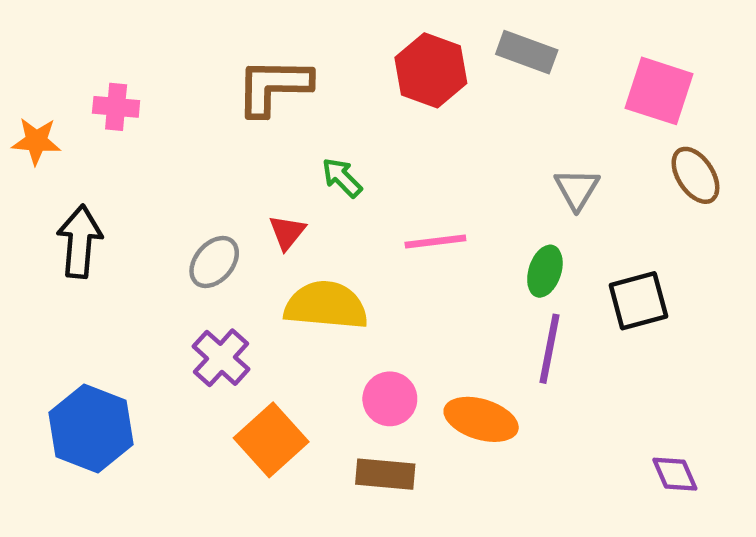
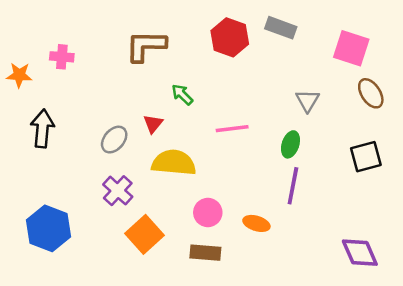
black square: (638, 301) -> (366, 157), moved
orange ellipse: (481, 419) -> (256, 223), size x0.7
purple diamond: (675, 474) -> (360, 253), size x1.5

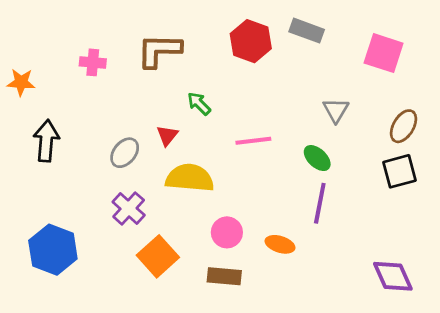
pink cross: (62, 57) -> (93, 62), moved
brown ellipse: (371, 93) -> (404, 126), moved, turned 64
green ellipse: (290, 144) -> (317, 158), turned -65

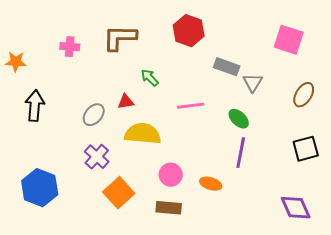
gray rectangle: (307, 31) -> (227, 67), moved
red triangle: (167, 135) -> (126, 102), turned 42
black square: (400, 171) -> (306, 149), moved

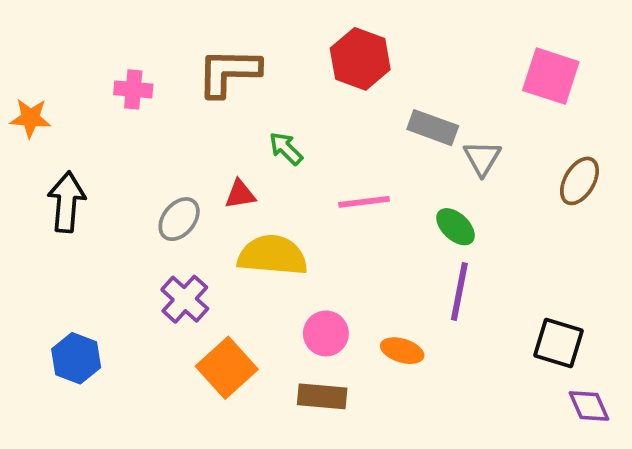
black square: (306, 149) -> (558, 343), moved, turned 32
blue hexagon: (40, 188) -> (76, 358), size x0.7
purple diamond: (296, 208) -> (589, 406), moved, size x0.7

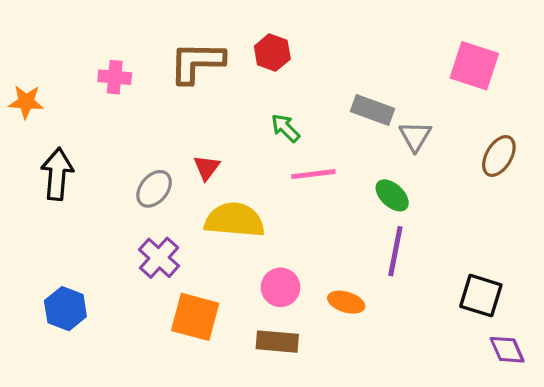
red hexagon: (360, 59) -> (272, 53), moved, size x0.7
green arrow: (286, 149) -> (285, 128), moved
red triangle: (240, 194) -> (207, 167), turned -44
orange square: (227, 368) -> (195, 317), turned -33

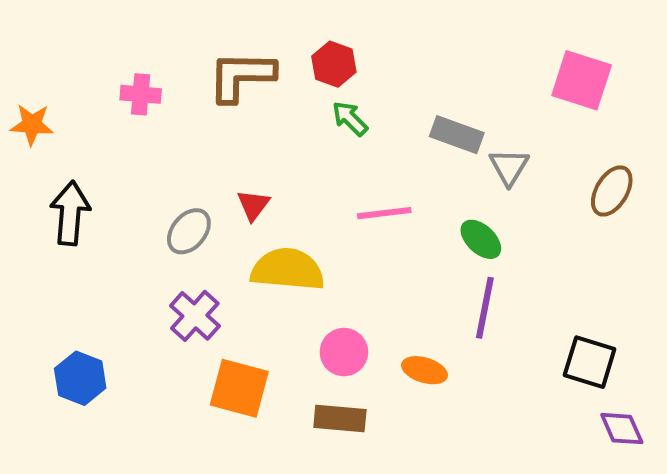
green arrow: (285, 128) -> (350, 119), moved

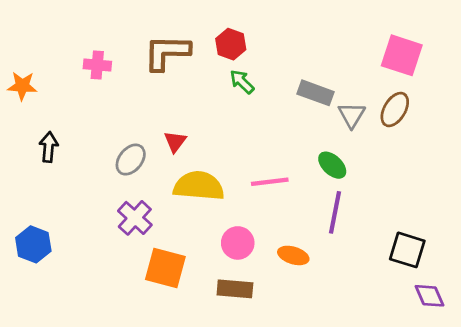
brown ellipse: (612, 191) -> (395, 109), moved
black arrow: (70, 213) -> (49, 147), size x0.7
pink line: (384, 213) -> (270, 182), moved
blue hexagon: (80, 378) -> (33, 244), moved

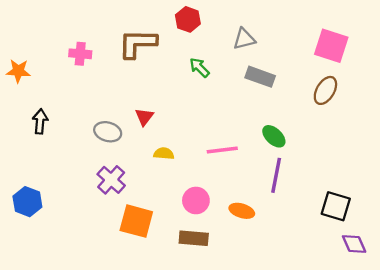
red hexagon: (231, 44) -> (188, 19), moved
gray triangle: (352, 115) -> (244, 39), moved, turned 45
gray ellipse: (131, 160) -> (108, 132), turned 65
yellow semicircle: (199, 186) -> (164, 154), size x0.5

